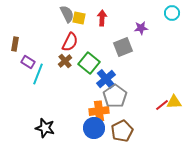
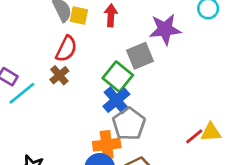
purple star: (141, 28) -> (165, 29), size x1.6
green square: (89, 63) -> (118, 77), moved
cyan line: (38, 74) -> (22, 93), turned 30

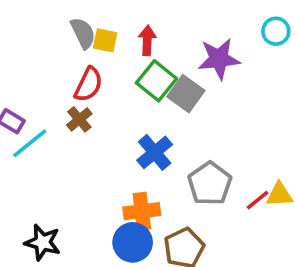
gray square: (140, 56) -> (186, 94), turned -32
green square: (118, 77) -> (156, 81), moved
gray pentagon: (129, 124) -> (210, 184), moved

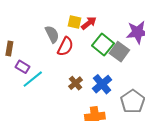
gray semicircle: (83, 33) -> (52, 34), moved
red arrow: (147, 40) -> (89, 23), moved, turned 49
brown cross: (79, 119) -> (76, 83), moved

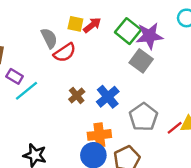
green square: (103, 44) -> (128, 31), moved
red semicircle: (65, 46) -> (65, 53), turned 30
gray square: (119, 52) -> (141, 61), moved

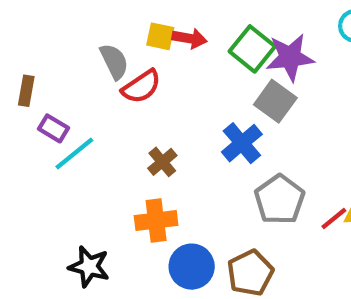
red arrow: (92, 25) -> (190, 38), turned 48
blue cross: (108, 97) -> (242, 143), moved
orange cross: (99, 135) -> (156, 221), moved

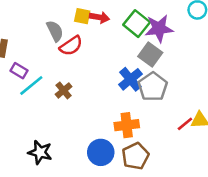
brown cross: (162, 162) -> (64, 90), moved
gray pentagon: (280, 200) -> (153, 87), moved
orange cross: (156, 221) -> (127, 125), moved

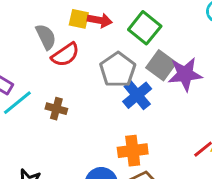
purple star: (159, 29) -> (185, 74), moved
gray pentagon: (153, 87) -> (118, 70), moved
brown cross: (64, 90) -> (56, 109), turned -35

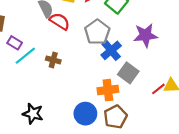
red semicircle: (65, 55) -> (60, 21), turned -114
gray square: (161, 65) -> (128, 73), moved

